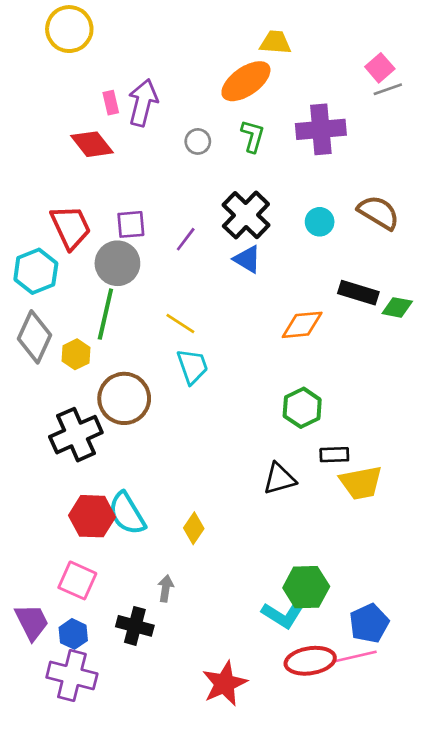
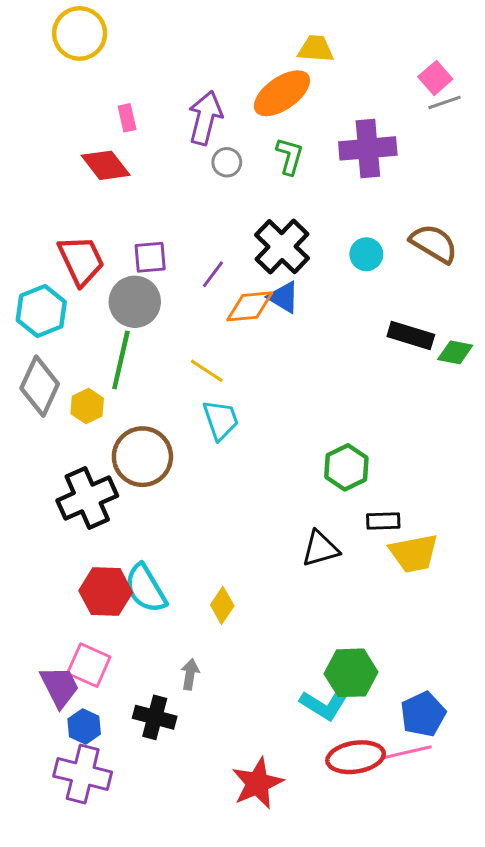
purple arrow: (143, 103) -> (205, 118), moved
orange diamond: (302, 325) -> (250, 306), moved
purple trapezoid: (32, 622) -> (60, 687), moved

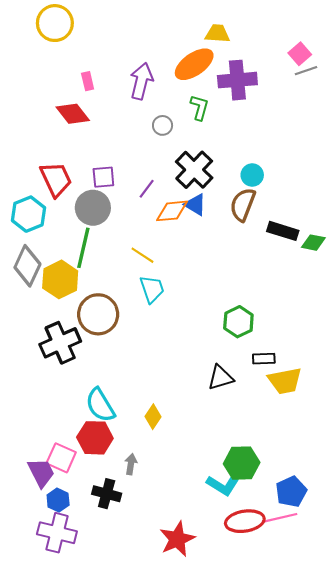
purple cross: (368, 148) -> (237, 80), moved
gray circle: (227, 162) -> (163, 125), moved
brown semicircle: (434, 244) -> (243, 205), moved, turned -100
yellow hexagon: (87, 406) -> (60, 279), size x1.6
red hexagon: (106, 592) -> (95, 438), moved

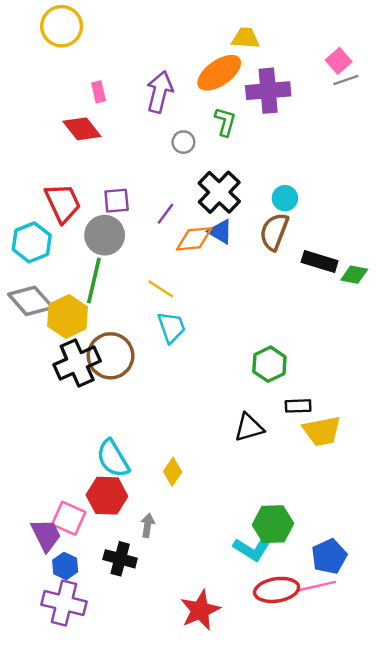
gray diamond: (27, 266) -> (31, 301), turned -66
black cross: (60, 343) -> (77, 363), moved

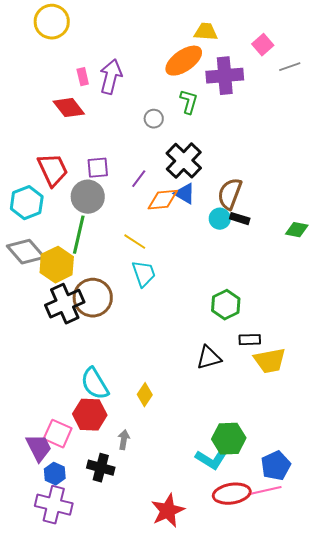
pink square: (339, 61) -> (263, 45), moved
purple arrow: (160, 92) -> (111, 77), moved
cyan circle: (285, 198) -> (220, 219), moved
black rectangle: (320, 261) -> (240, 219), moved, size x0.7

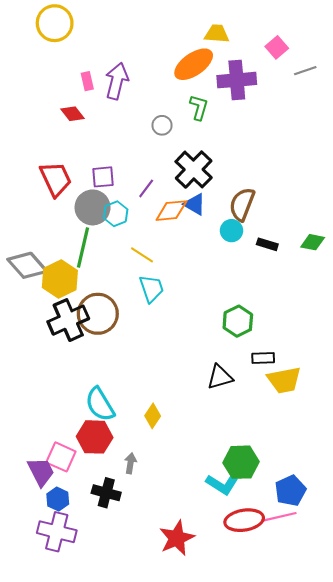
red diamond: (69, 108) -> (73, 114), size x0.7
cyan hexagon: (27, 203) -> (116, 214), moved, size x0.7
black rectangle: (240, 219) -> (267, 244), moved

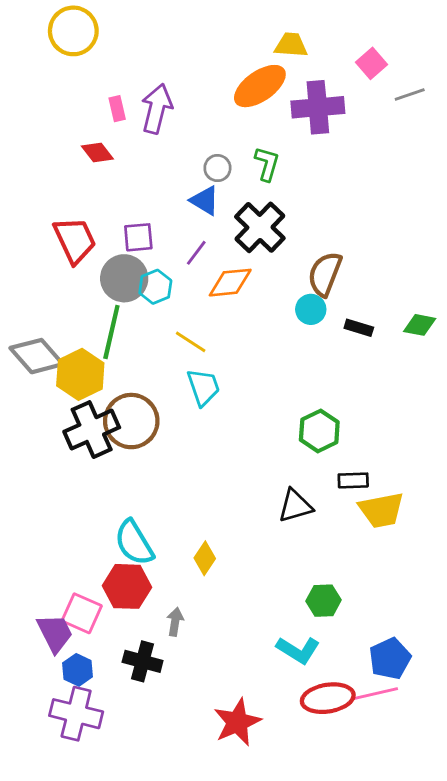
green L-shape: (199, 107) -> (267, 164), moved
blue triangle: (195, 204) -> (205, 201), moved
green hexagon: (241, 462) -> (323, 601), moved, size x0.7

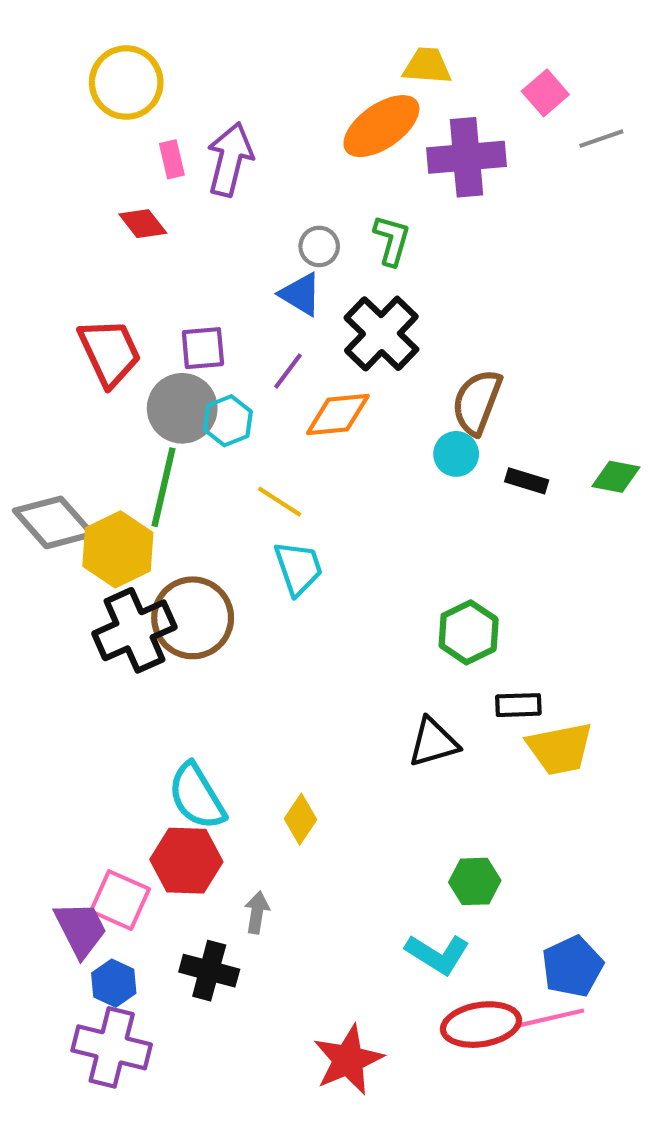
yellow circle: (73, 31) -> (126, 83), moved

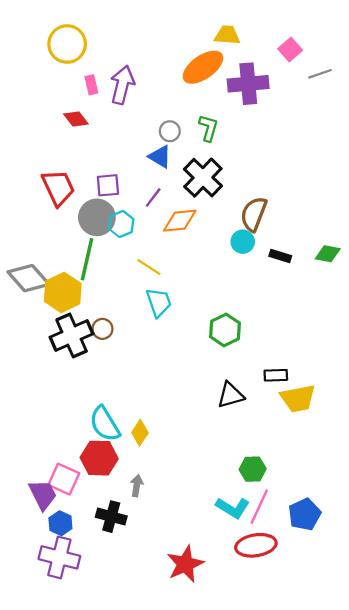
brown circle: (193, 618) -> (102, 329), size x0.5
green hexagon: (469, 632) -> (225, 330), moved
yellow diamond: (300, 819) -> (140, 433), moved
pink line: (549, 1018) -> (259, 507), moved, turned -52

